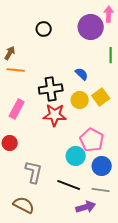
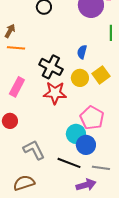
blue semicircle: (82, 74) -> (82, 52), turned -120
black cross: (51, 89) -> (51, 67), turned 35
blue circle: (102, 166) -> (86, 145), moved
gray L-shape: (34, 172) -> (34, 150), turned -40
brown semicircle: (24, 205) -> (24, 183), turned -45

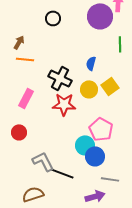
black line: (69, 163) -> (62, 173), moved

